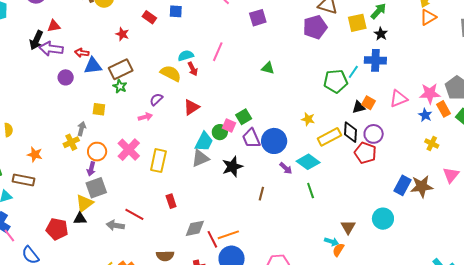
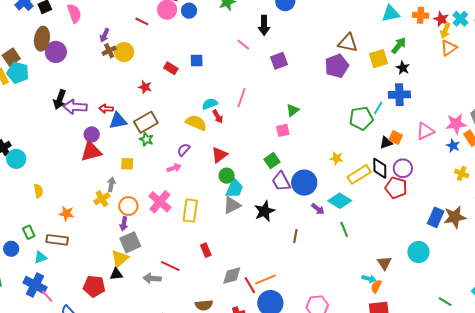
red triangle: (54, 26) -> (91, 151), moved, size x1.6
green triangle: (268, 68) -> (293, 110), turned -48
pink square: (229, 125) -> (283, 130), moved, turned -32
green circle: (220, 132) -> (227, 176), moved

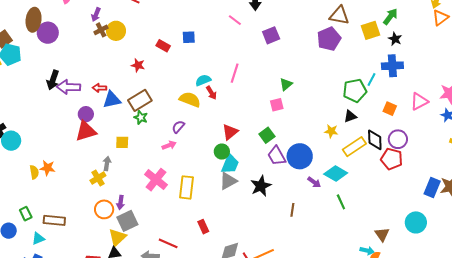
black triangle: (386, 143) -> (350, 116), moved
red triangle: (219, 155) -> (230, 132), moved
orange circle: (128, 206) -> (104, 209), moved
orange star: (67, 214) -> (48, 168), moved

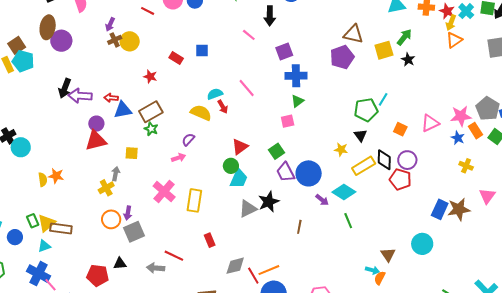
blue cross: (392, 66) -> (296, 76), moved
pink line: (235, 73) -> (247, 88), turned -60
black triangle: (350, 116) -> (361, 135), turned -48
gray triangle: (228, 181) -> (248, 209), moved
yellow triangle: (117, 237) -> (46, 223), moved

